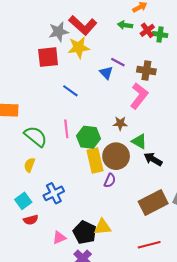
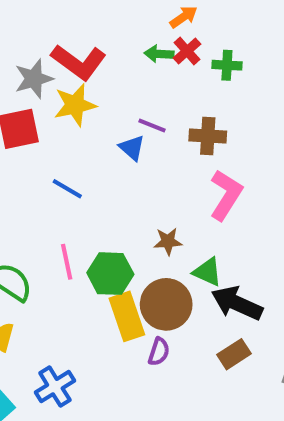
red cross: (147, 30) -> (187, 51), moved
pink L-shape: (139, 96) -> (226, 195), moved
black arrow: (153, 159) -> (237, 303), size x1.4
brown rectangle: (153, 203) -> (234, 354), moved, size x0.6

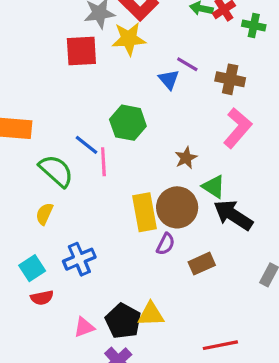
blue line: (67, 189) -> (87, 145), moved
brown star: (168, 241) -> (186, 158), turned -30
green hexagon: (110, 274) -> (128, 123), moved
brown rectangle: (234, 354) -> (202, 264), moved

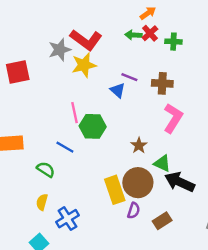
red square: (81, 51) -> (18, 72), moved
pink line: (103, 162) -> (74, 113), moved
green semicircle: (56, 171) -> (46, 169), size x0.7
blue cross: (79, 259) -> (68, 219), moved

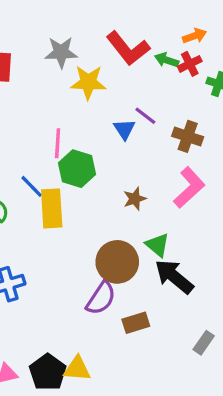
red L-shape: (86, 40) -> (128, 48), moved
brown star: (139, 145) -> (135, 199), moved
yellow rectangle: (115, 190) -> (52, 208), moved
purple semicircle: (134, 211) -> (101, 298), size x1.5

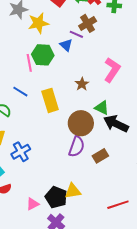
brown cross: (188, 136) -> (88, 23), moved, turned -36
green hexagon: (77, 169) -> (43, 55), moved
yellow rectangle: (52, 208) -> (50, 100), moved

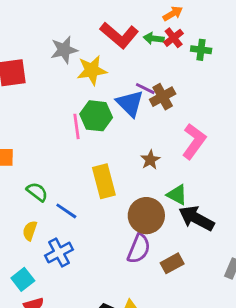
brown cross: (88, 23) -> (163, 97), moved
blue triangle: (66, 45) -> (130, 103), size x1.5
blue line: (20, 92) -> (66, 211), moved

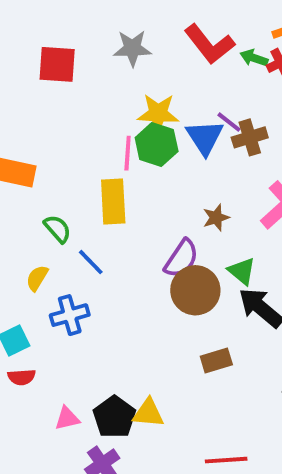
yellow star: (92, 70) -> (158, 113), moved
yellow rectangle: (104, 181) -> (113, 201), moved
purple semicircle: (139, 249) -> (181, 258), moved

